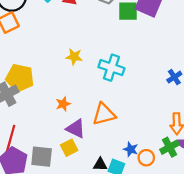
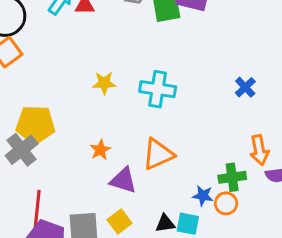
green cross: (170, 147) -> (232, 177), moved, turned 30
yellow square: (69, 148) -> (120, 221), moved

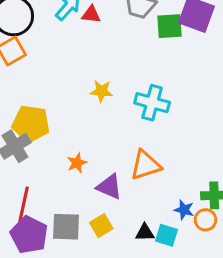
orange star: (100, 150) -> (77, 163), moved

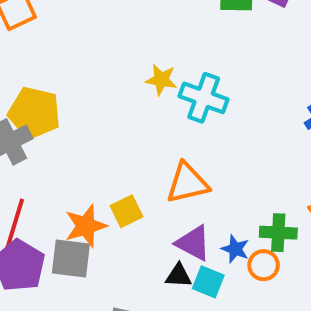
yellow star: (101, 91) -> (161, 80), moved
orange star: (77, 163) -> (86, 226), moved, size x1.5
purple triangle: (109, 187) -> (193, 243), moved
yellow square: (101, 226) -> (126, 211), moved

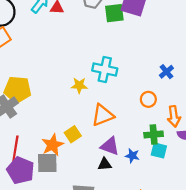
yellow star: (161, 80) -> (79, 85), moved
blue star: (235, 249) -> (132, 156), moved
orange circle: (264, 265) -> (148, 99), moved
cyan square: (208, 282) -> (159, 150), moved

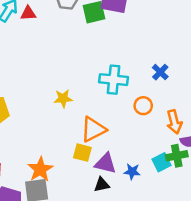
cyan cross: (105, 69) -> (114, 80), moved
yellow square: (73, 134) -> (82, 153), moved, turned -35
green cross: (154, 134) -> (177, 156), moved
cyan square: (159, 150) -> (162, 162), turned -35

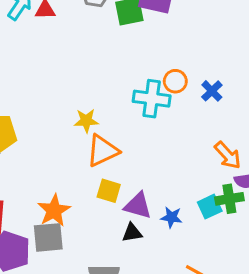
orange circle: (143, 106) -> (175, 81), moved
orange arrow: (174, 122) -> (228, 155), turned -30
orange triangle: (93, 129) -> (103, 151), moved

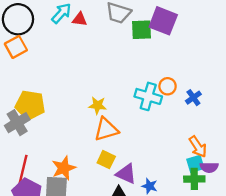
cyan square: (210, 207) -> (195, 164), moved

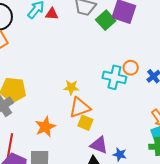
green square: (142, 30) -> (106, 20), turned -36
yellow square: (106, 160) -> (85, 123), moved
orange star: (64, 168) -> (45, 127), moved

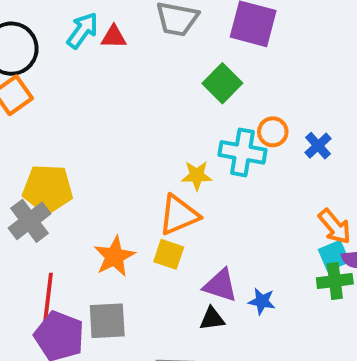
green square: (106, 20) -> (222, 83), moved
yellow star: (71, 87) -> (197, 176), moved
yellow square: (85, 123) -> (169, 254), moved

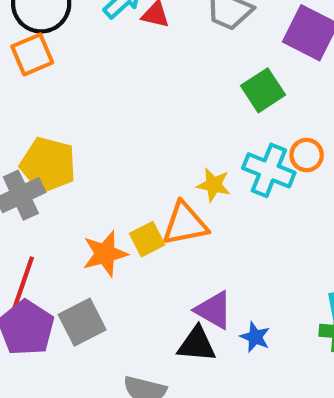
yellow square: (169, 254) -> (147, 239), moved, turned 32
black triangle: (212, 319) -> (197, 344), size x1.4
gray square: (107, 321) -> (82, 322), turned -36

